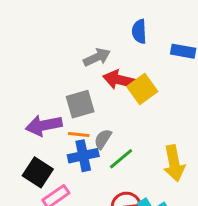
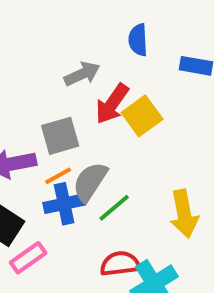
red arrow: (120, 80) -> (112, 104), turned -68
orange line: (79, 134) -> (58, 176), turned -35
gray semicircle: (103, 139) -> (90, 182), size x1.5

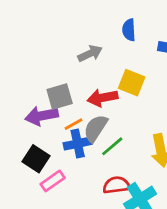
red arrow: (112, 104) -> (103, 98), moved, turned 44
yellow square: (142, 116) -> (132, 83), turned -32
gray square: (60, 136) -> (60, 96), moved

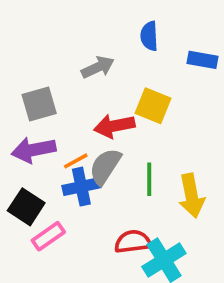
gray square: (60, 96) -> (39, 104), moved
green line: (112, 146) -> (149, 179), moved, turned -50

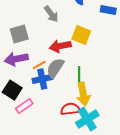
gray arrow: (98, 67) -> (51, 14), turned 78
yellow arrow: (191, 196) -> (83, 94), moved

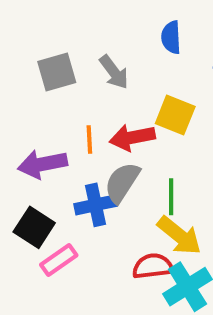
gray square: (19, 34) -> (57, 72), moved
orange line: (39, 65) -> (89, 140), moved, turned -64
yellow arrow: (83, 94) -> (179, 236), turned -40

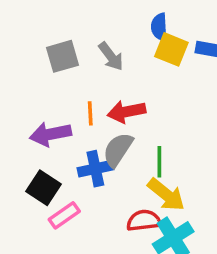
yellow square: (175, 115) -> (171, 49), moved

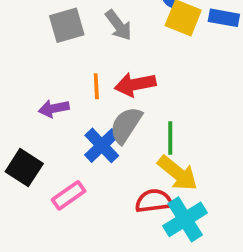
purple arrow: (50, 134) -> (54, 108), size x0.7
blue cross: (95, 169) -> (102, 145), turned -32
black square: (43, 188) -> (24, 168), moved

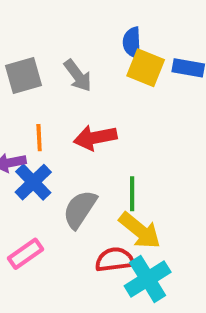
orange line: (96, 86) -> (39, 138), moved
gray semicircle: (126, 125) -> (80, 209), moved
blue cross: (102, 145) -> (33, 182), moved

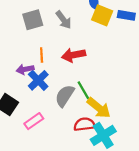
green line: (132, 194) -> (83, 90), moved, turned -30

